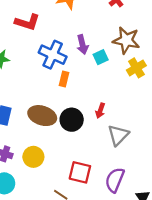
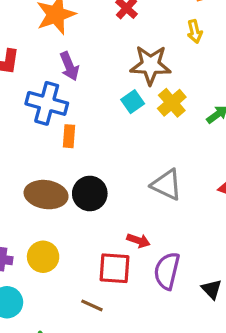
purple arrow: (82, 45) -> (69, 66), moved
cyan square: (101, 57) -> (133, 102), moved
red arrow: (100, 111) -> (138, 241), moved, turned -80
gray triangle: (118, 135) -> (167, 185), moved, turned -40

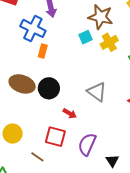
red arrow: (138, 241) -> (70, 113), moved
yellow circle: (43, 257) -> (13, 134), moved

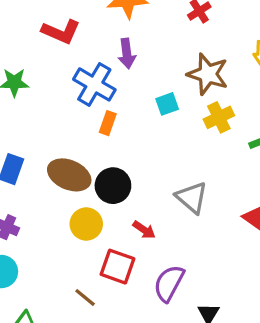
cyan square: (86, 37) -> (167, 104), moved
yellow circle: (13, 134) -> (86, 224), moved

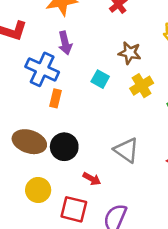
brown star: (208, 74) -> (130, 53), size x0.7
cyan square: (167, 104) -> (100, 79), turned -36
yellow circle: (86, 224) -> (38, 190), moved

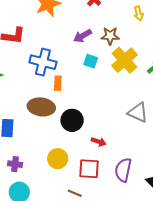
purple arrow: (65, 43) -> (82, 36), moved, turned 84
yellow cross: (142, 86) -> (124, 60), size x1.4
brown ellipse: (29, 142) -> (41, 107), moved
gray triangle: (126, 150) -> (138, 112), moved

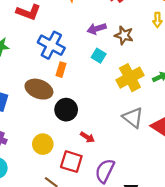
yellow cross: (124, 60) -> (130, 78), moved

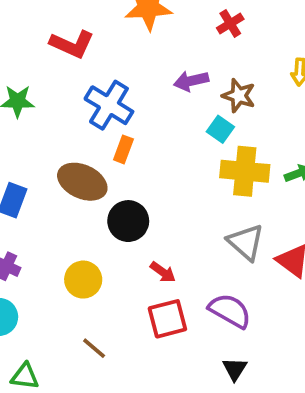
cyan square: (99, 56) -> (220, 129), moved
yellow cross: (130, 78) -> (245, 171), turned 30
red square: (71, 162) -> (167, 319), moved, turned -35
purple semicircle: (105, 171) -> (230, 311), moved, turned 90

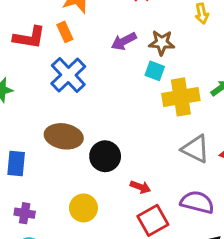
blue cross: (109, 105) -> (68, 75), turned 30
orange rectangle: (123, 149) -> (65, 32), moved, turned -30

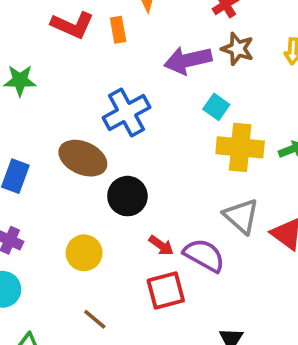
purple arrow: (124, 41) -> (188, 60), size x1.4
brown star: (162, 43) -> (238, 49), moved
blue cross: (68, 75) -> (127, 113), moved
purple semicircle: (197, 202) -> (204, 255), moved

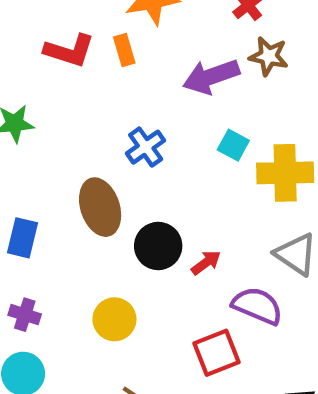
cyan square: (216, 107) -> (233, 145), moved
blue cross: (127, 113) -> (146, 147), size x0.7
brown ellipse: (83, 158) -> (100, 207), turned 54
red arrow: (161, 245) -> (206, 263), moved, turned -65

